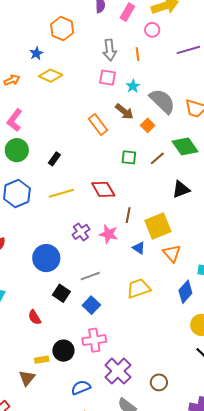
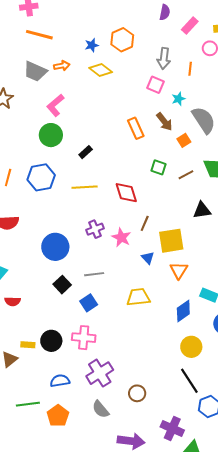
orange hexagon: (62, 29) -> (122, 40), moved
red semicircle: (35, 317) -> (13, 301), moved, turned -70

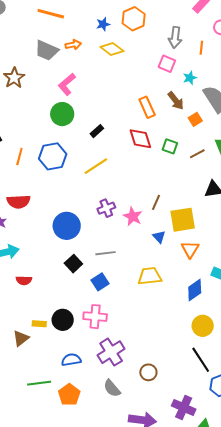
yellow line: (85, 187) -> (96, 166), turned -30
red diamond: (126, 193) -> (140, 139), moved

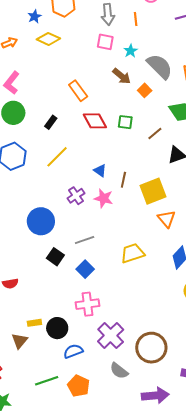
orange rectangle: (147, 107) -> (78, 91), moved
brown line: (197, 154) -> (155, 133), moved
blue triangle: (159, 237) -> (100, 171), moved
black circle: (63, 320) -> (57, 328), moved
brown circle: (148, 372) -> (151, 348), size x1.8

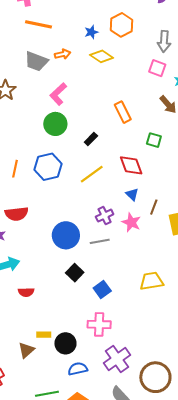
red diamond: (95, 121) -> (131, 165), moved
green square: (125, 122) -> (154, 140), moved
gray line: (85, 240) -> (100, 241), moved

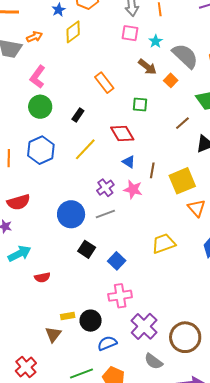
yellow diamond: (102, 56) -> (73, 32), turned -60

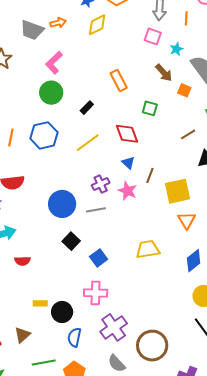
orange square: (171, 80) -> (184, 90), turned -32
brown triangle: (53, 334) -> (22, 335), moved
blue semicircle: (107, 343) -> (74, 337), turned -66

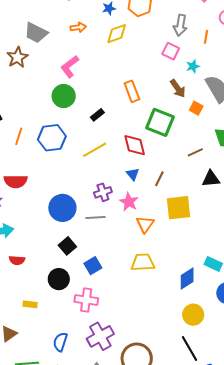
gray trapezoid: (32, 30) -> (36, 33), moved
green square: (150, 108) -> (160, 122), size x1.8
brown line: (150, 175) -> (159, 179), moved
orange triangle: (187, 220) -> (145, 224), moved
black circle: (62, 312) -> (59, 279), moved

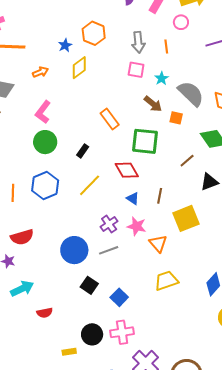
black circle: (59, 279) -> (92, 334), moved

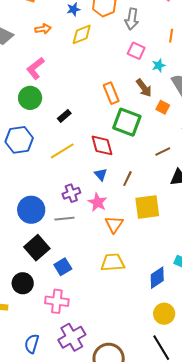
gray arrow: (138, 42) -> (132, 19), moved
orange rectangle: (110, 119) -> (111, 93), moved
black square: (89, 285) -> (37, 248), size x1.4
black circle: (92, 334) -> (23, 283), moved

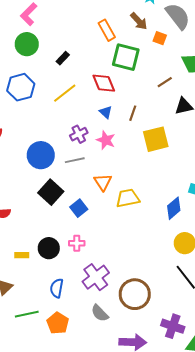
orange triangle: (114, 224) -> (103, 182), moved
black circle: (23, 283) -> (49, 248), moved
pink cross: (57, 301) -> (77, 243), size x0.7

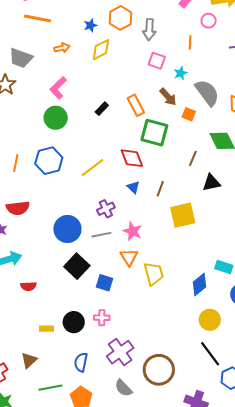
black rectangle: (63, 58) -> (102, 109), moved
brown line: (165, 82) -> (193, 158), turned -35
pink star: (106, 140) -> (132, 231), moved
yellow trapezoid: (128, 198) -> (154, 274), turned 85
blue square: (79, 208) -> (104, 283), turned -36

